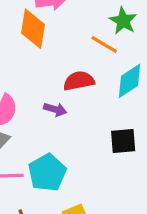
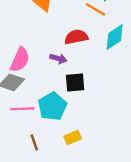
black square: (123, 141) -> (75, 82), moved

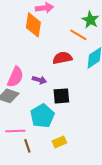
purple arrow: (58, 59) -> (39, 80), moved
pink line: (22, 109) -> (15, 131), moved

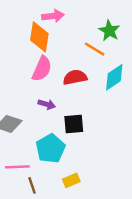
pink semicircle: (15, 77) -> (42, 69), moved

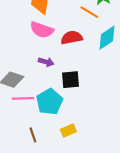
pink semicircle: (42, 69) -> (42, 30), turned 85
pink line: (17, 167) -> (23, 98), moved

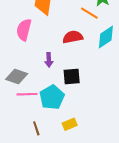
pink semicircle: (42, 30) -> (24, 30), moved, turned 85
purple arrow: (46, 62) -> (49, 60), turned 72

